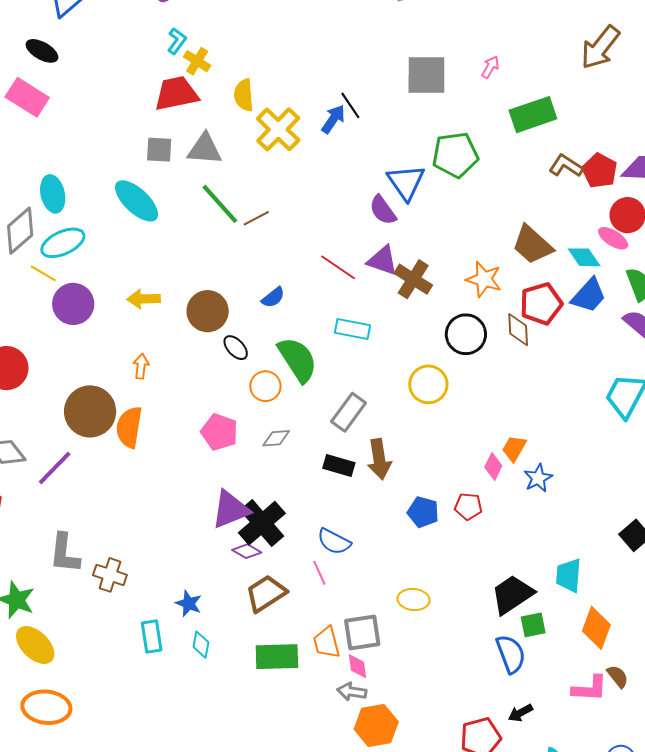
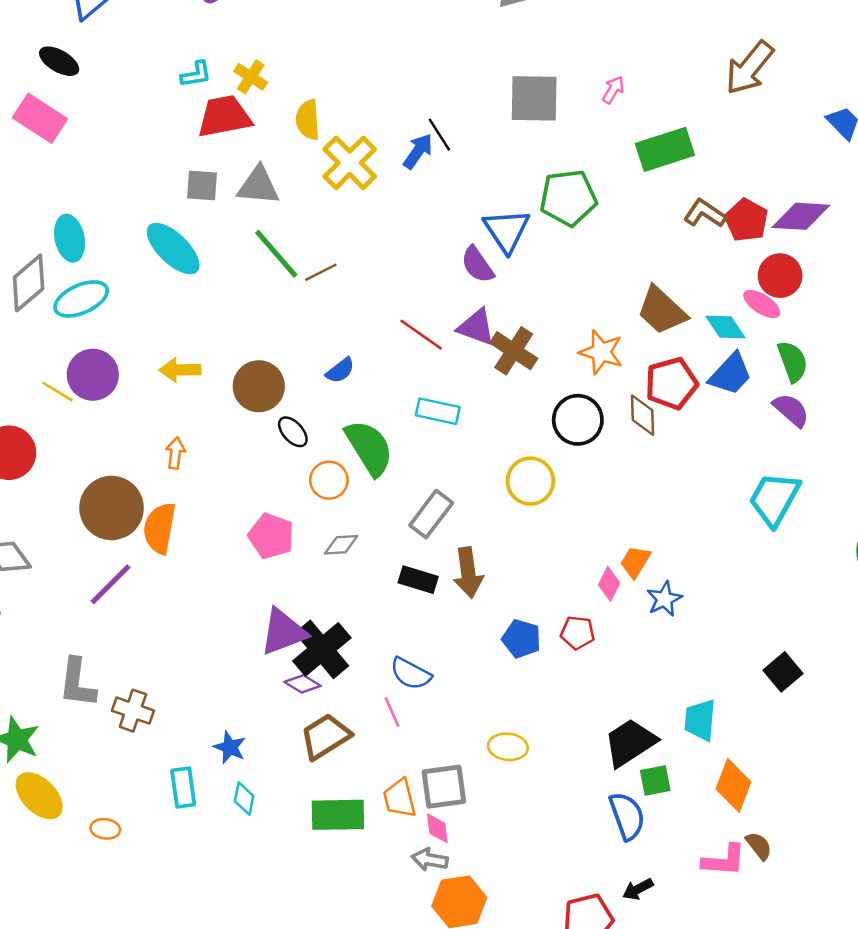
cyan L-shape: (177, 41) -> (196, 74), moved, turned 44
yellow line: (43, 273) -> (58, 392), moved
purple line: (55, 468) -> (111, 584), moved
orange ellipse: (46, 707) -> (105, 829), moved, size x0.5

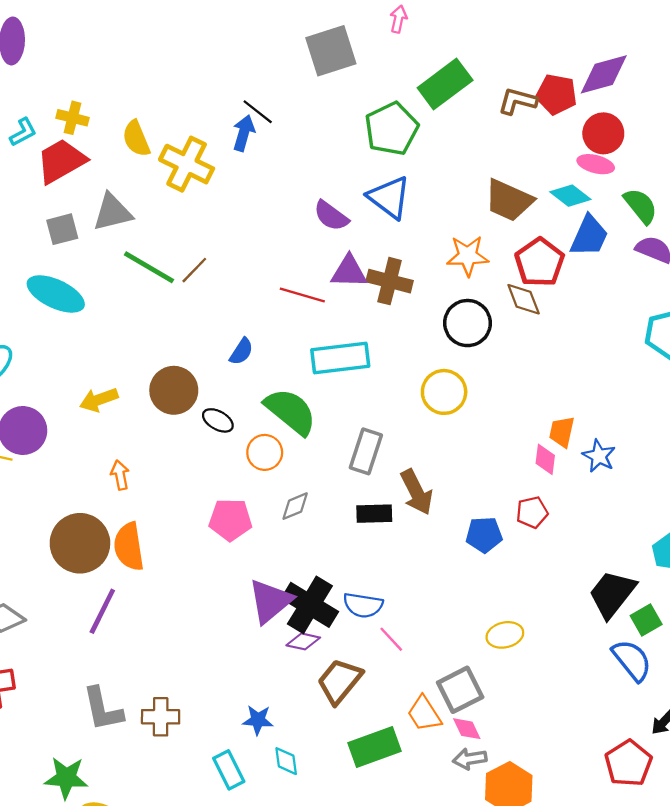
green rectangle: (665, 149) -> (445, 84), moved
blue triangle: (507, 231) -> (389, 197), moved
cyan rectangle: (438, 411) -> (340, 358), size x1.4
blue semicircle: (411, 674) -> (363, 605), moved

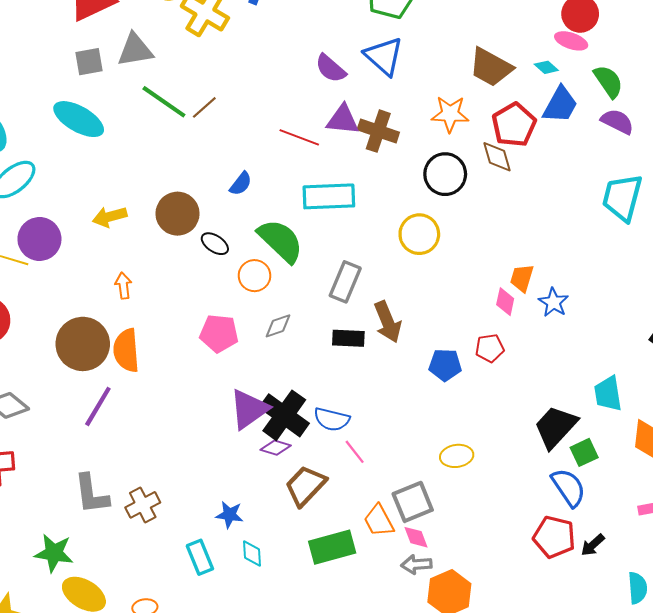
cyan diamond: (570, 196) -> (546, 67), size x0.7
brown cross: (161, 717) -> (143, 505), turned -32
red pentagon: (628, 763) -> (554, 537), moved, turned -30

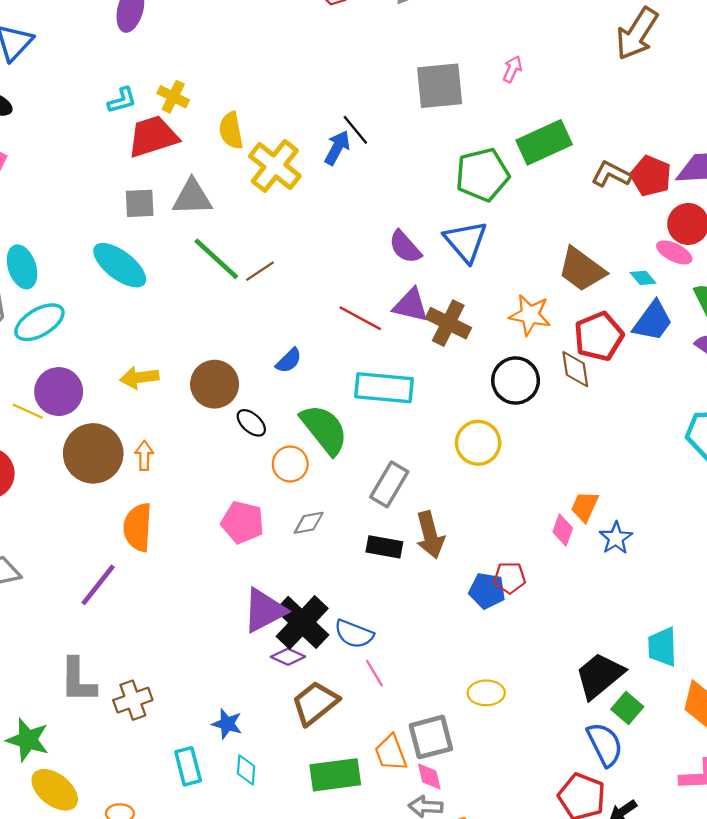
brown circle: (83, 344) -> (93, 453), moved
red pentagon: (490, 348) -> (510, 578), moved
green square: (584, 452) -> (627, 708), turned -32

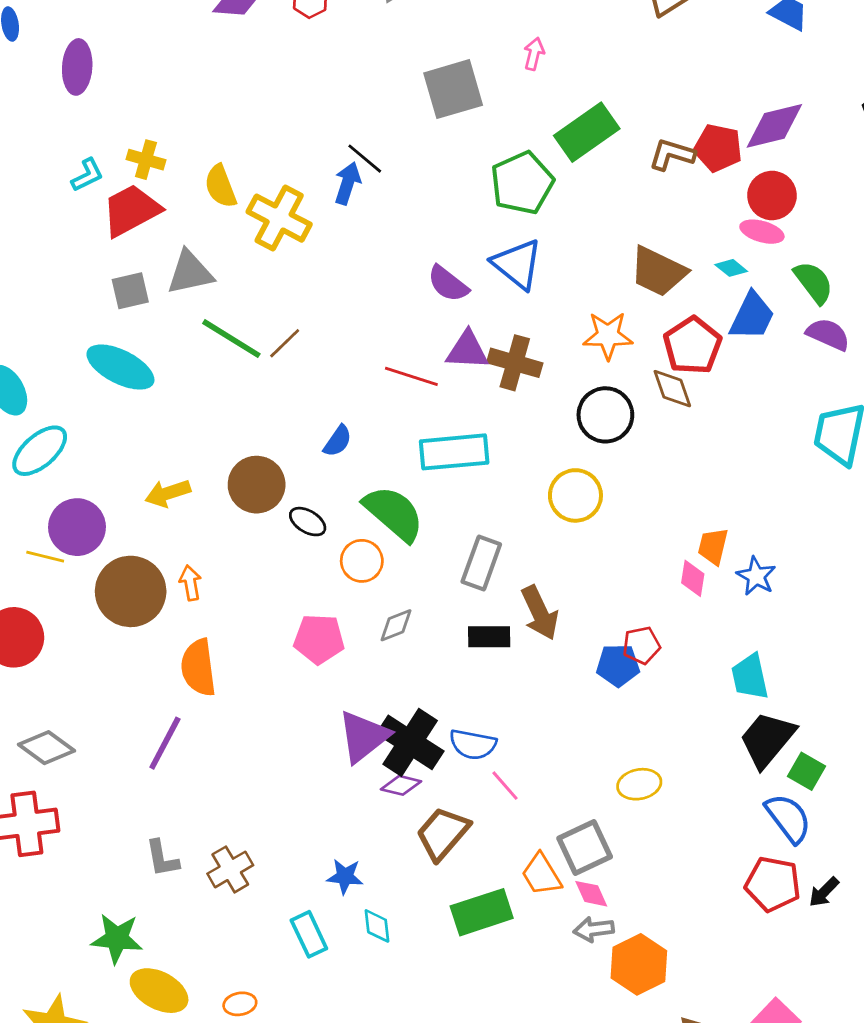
cyan trapezoid: (662, 647) -> (750, 677), moved
gray L-shape: (78, 680) -> (162, 858), size x0.7

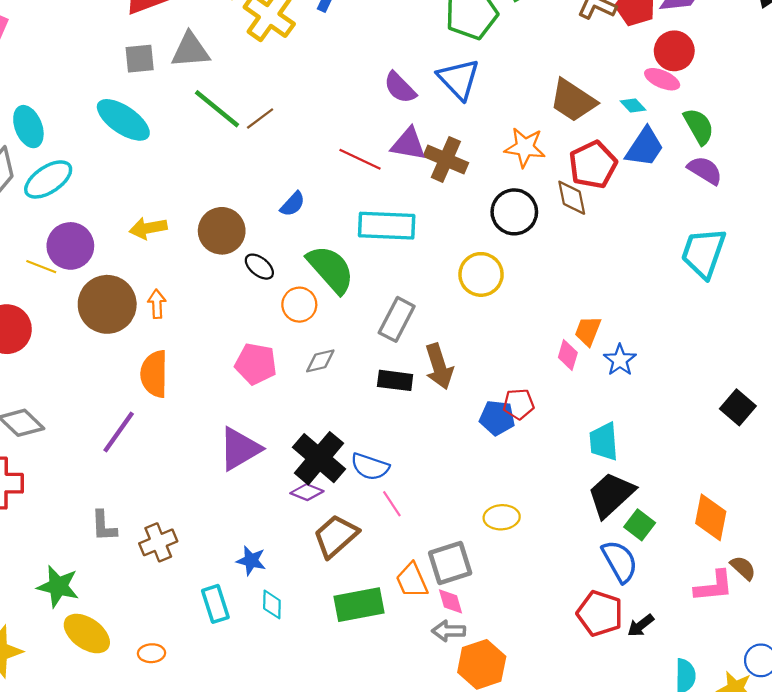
purple triangle: (364, 737) -> (240, 449), moved

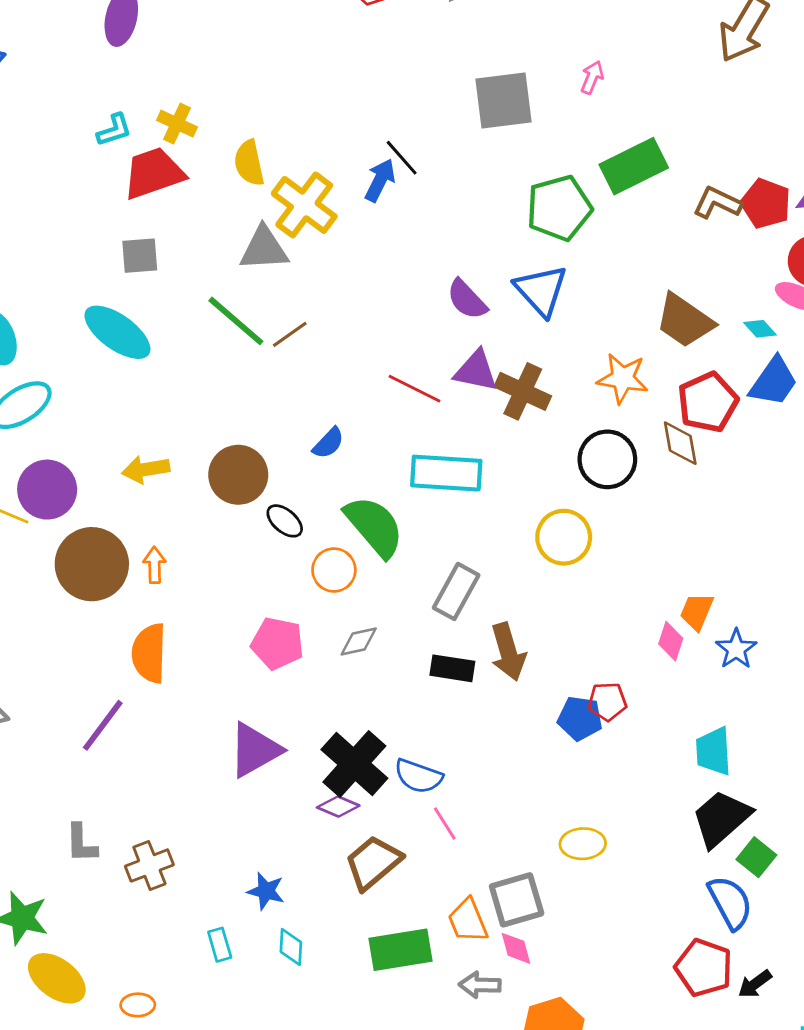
gray triangle: (190, 50) -> (264, 249), moved
cyan rectangle: (215, 604) -> (220, 945), size x0.7
gray arrow: (449, 631) -> (480, 985), moved

